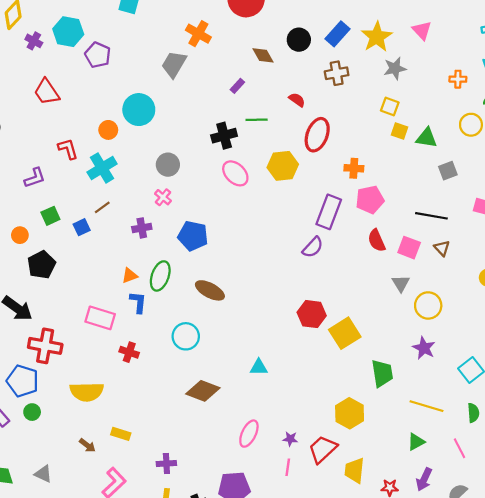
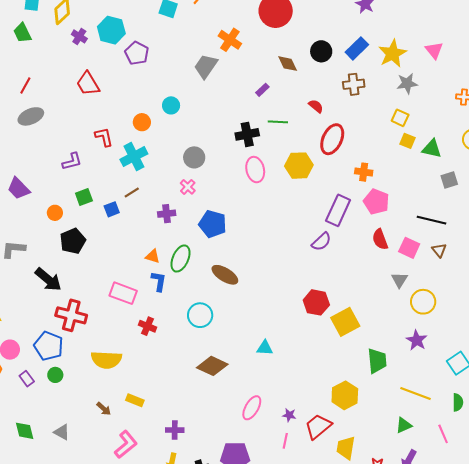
cyan circle: (139, 110) -> (171, 105), size x0.6
pink ellipse: (235, 173) -> (255, 170), turned 30
pink pentagon: (370, 200) -> (376, 202), turned 30
orange triangle: (130, 276) -> (153, 256), turned 35

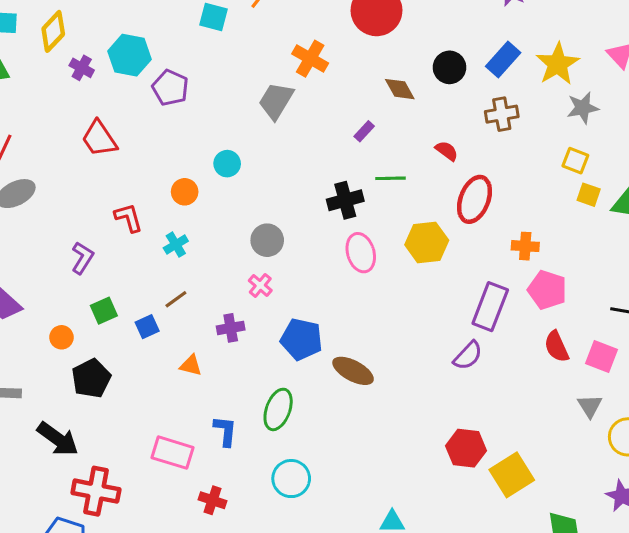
cyan cross: (134, 157) -> (176, 245), size x0.6
purple L-shape: (72, 161) -> (82, 258), turned -40
orange triangle: (153, 256) -> (191, 365), moved
green ellipse: (180, 259) -> (278, 409), moved
brown ellipse: (225, 275) -> (353, 371), moved

